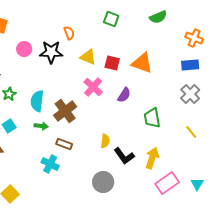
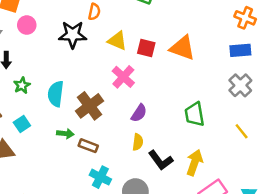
orange semicircle: (69, 33) -> (94, 12), turned 32
pink circle: (24, 49) -> (27, 25), moved
purple semicircle: (124, 95) -> (139, 113), moved
green arrow: (41, 126) -> (65, 134), moved
cyan cross: (50, 164) -> (100, 177), moved

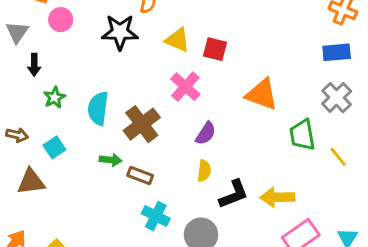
orange triangle: (182, 48) -> (262, 94), moved
green trapezoid: (194, 114) -> (302, 135), moved
black L-shape: (161, 160) -> (234, 194), turned -75
yellow arrow: (194, 163) -> (277, 197), turned -110

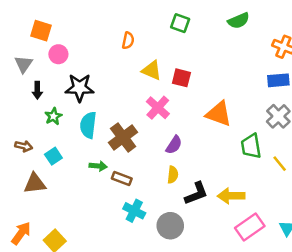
black star: (120, 32) -> (80, 88), moved

